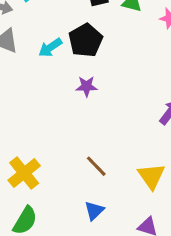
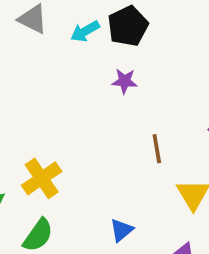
brown line: (96, 166) -> (157, 149), moved, turned 30

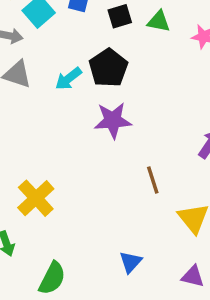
purple star: (125, 81) -> (113, 120), size x1.5
yellow cross: (42, 178) -> (36, 198), moved

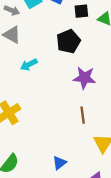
cyan arrow: (68, 79) -> (29, 65), moved
purple star: (113, 120) -> (84, 78), moved

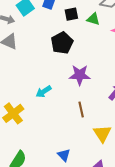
cyan arrow: (29, 65) -> (44, 92), moved
blue triangle: (60, 163) -> (64, 155), turned -32

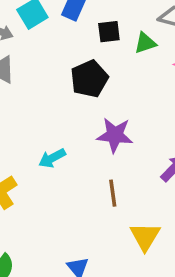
green triangle: (93, 19) -> (145, 43), turned -40

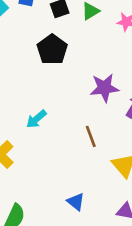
purple star: (115, 135) -> (104, 88), moved

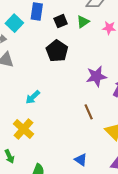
cyan arrow: (36, 119) -> (33, 97), moved

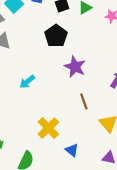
purple star: (96, 76) -> (75, 67), moved, turned 30
yellow cross: (23, 129) -> (48, 128), moved

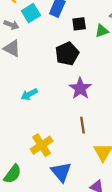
blue triangle: (72, 150) -> (61, 172), size x1.5

